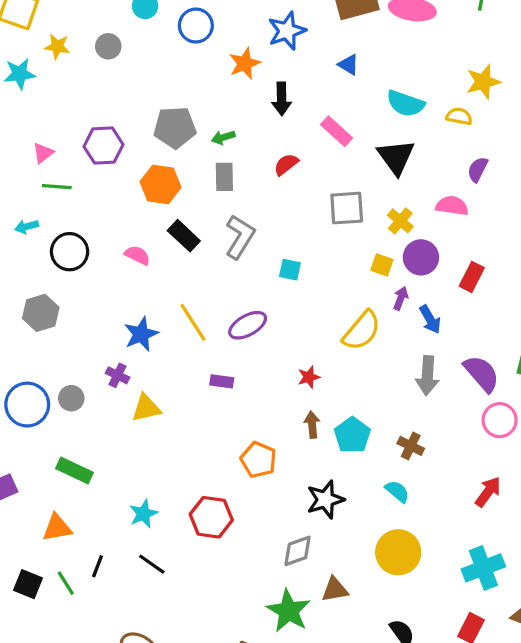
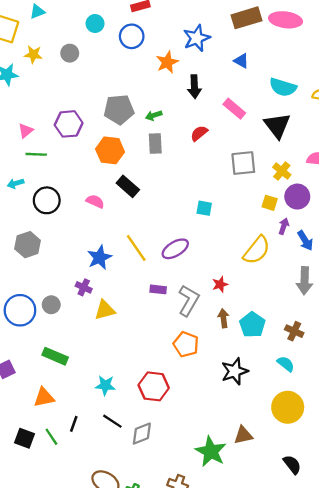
gray L-shape: (240, 237) -> (189, 300), moved
cyan star: (143, 514) -> (105, 385), turned 30
gray diamond: (298, 551) -> (142, 434), moved

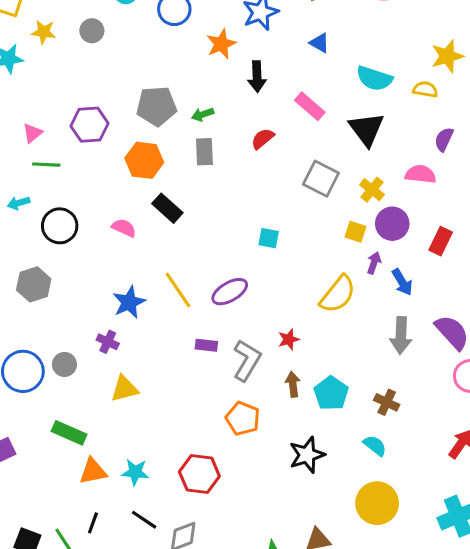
gray square: (243, 163) -> (321, 179), turned 32
yellow triangle: (105, 310) -> (124, 389), moved
orange triangle: (44, 397) -> (93, 471), moved

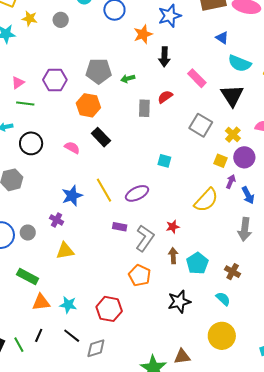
blue triangle: (320, 43) -> (222, 38), moved
gray rectangle: (204, 152) -> (144, 108), moved

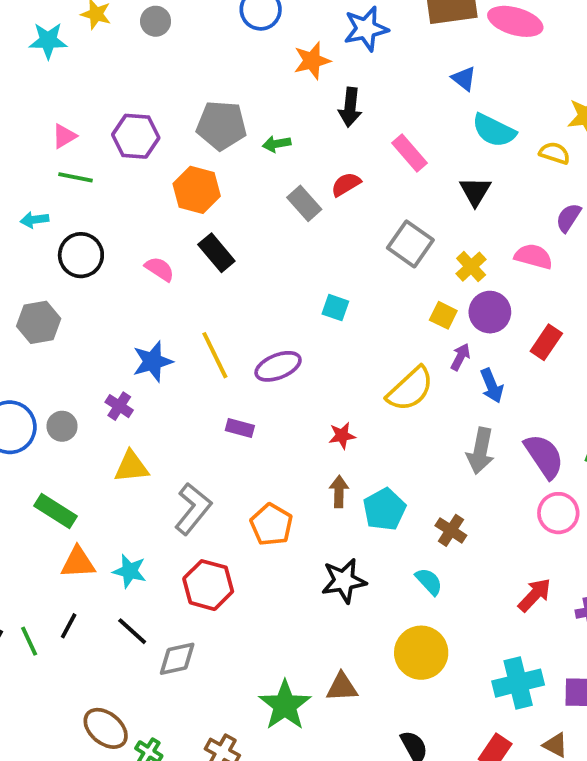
black triangle: (232, 96) -> (475, 191), size x0.7
gray rectangle: (144, 108) -> (304, 203), turned -48
gray L-shape: (145, 238) -> (193, 509), moved

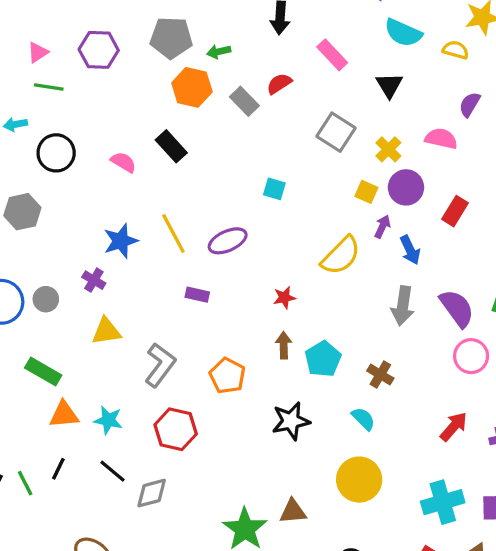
orange hexagon: (197, 190) -> (192, 87), moved

